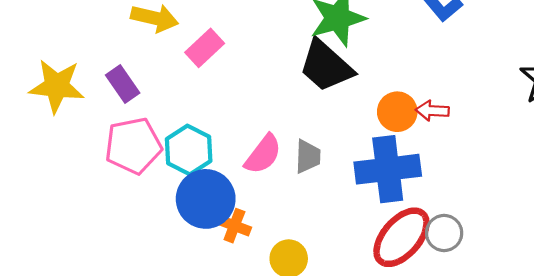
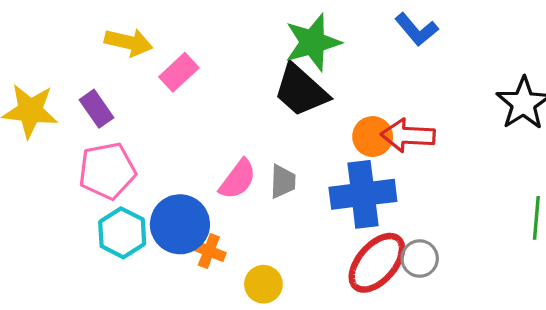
red arrow: (432, 111) -> (408, 135), size x1.6
cyan hexagon: (189, 150) -> (122, 233), moved

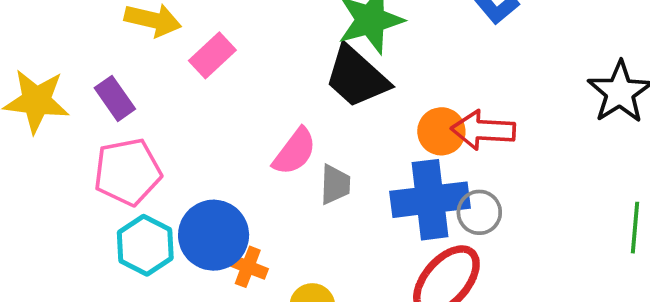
pink semicircle: (238, 179) -> (295, 152), moved
gray circle: (420, 259) -> (479, 212), moved

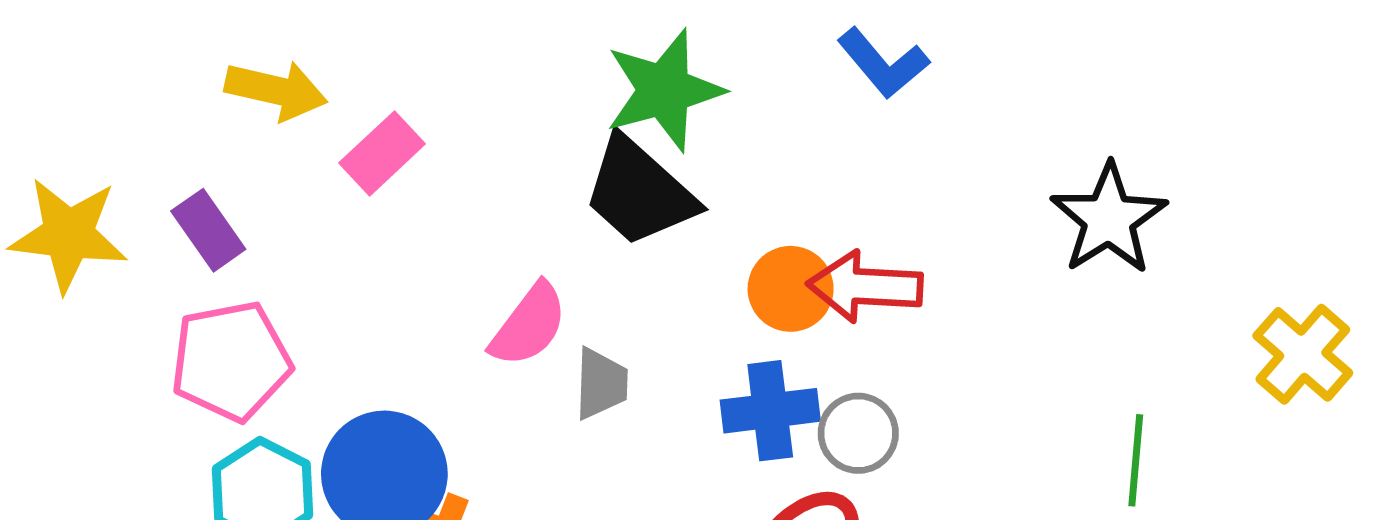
blue cross: (430, 200) -> (770, 411), size x0.7

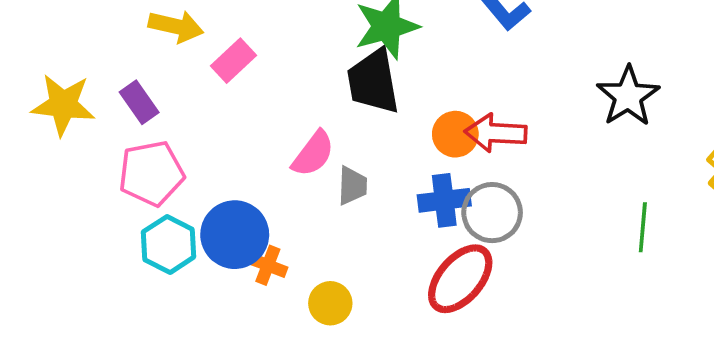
black trapezoid: (639, 192) -> (373, 81), turned 38
gray circle: (858, 433) -> (492, 213), size x1.4

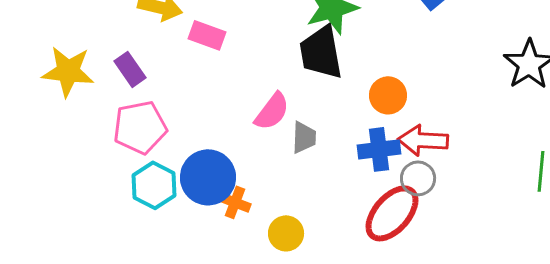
pink rectangle: (233, 61) -> (207, 35), turned 63
red arrow: (496, 133) -> (423, 140), moved
gray circle: (492, 213) -> (418, 178), moved, size x0.7

